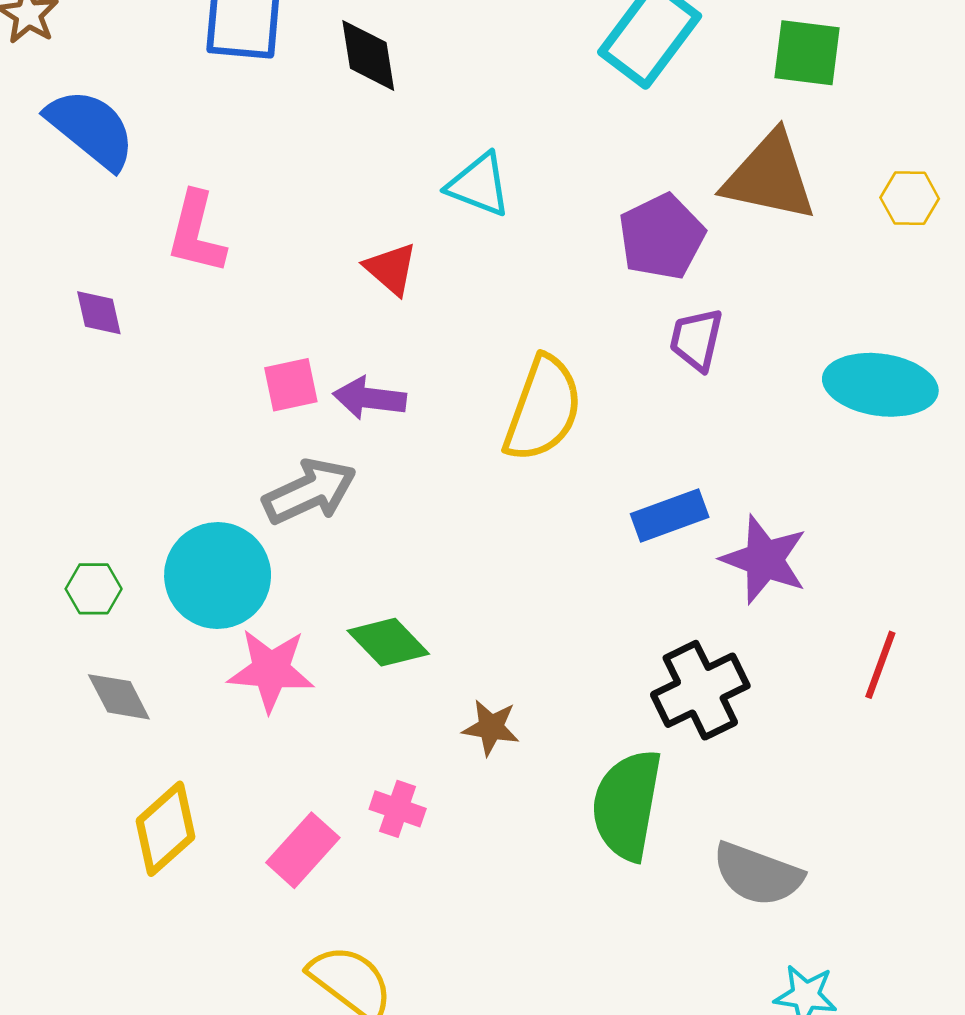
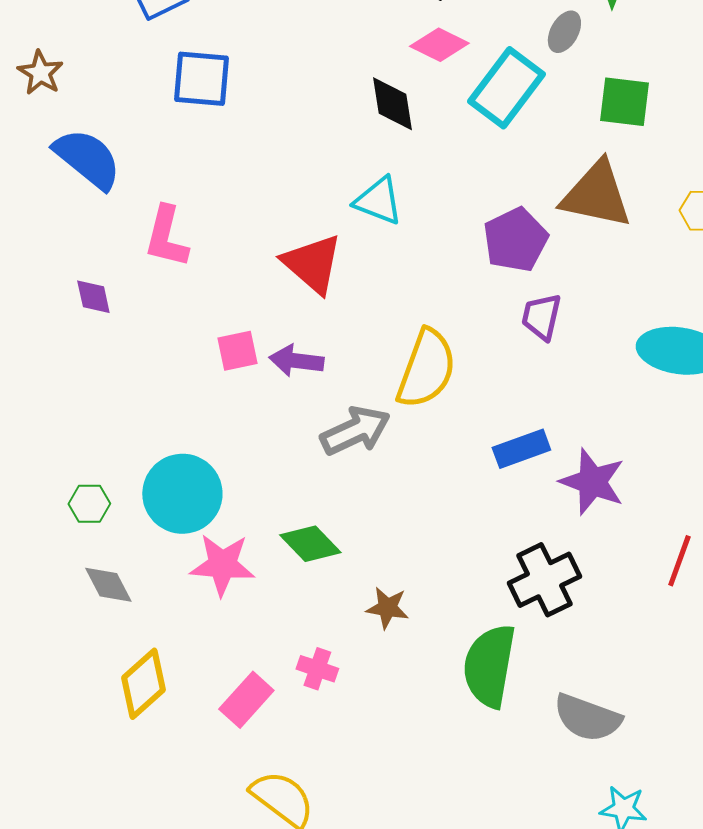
black diamond: (368, 55) -> (392, 104), moved
red triangle: (391, 269) -> (312, 264), size x1.5
gray arrow: (310, 491) -> (355, 431), moved

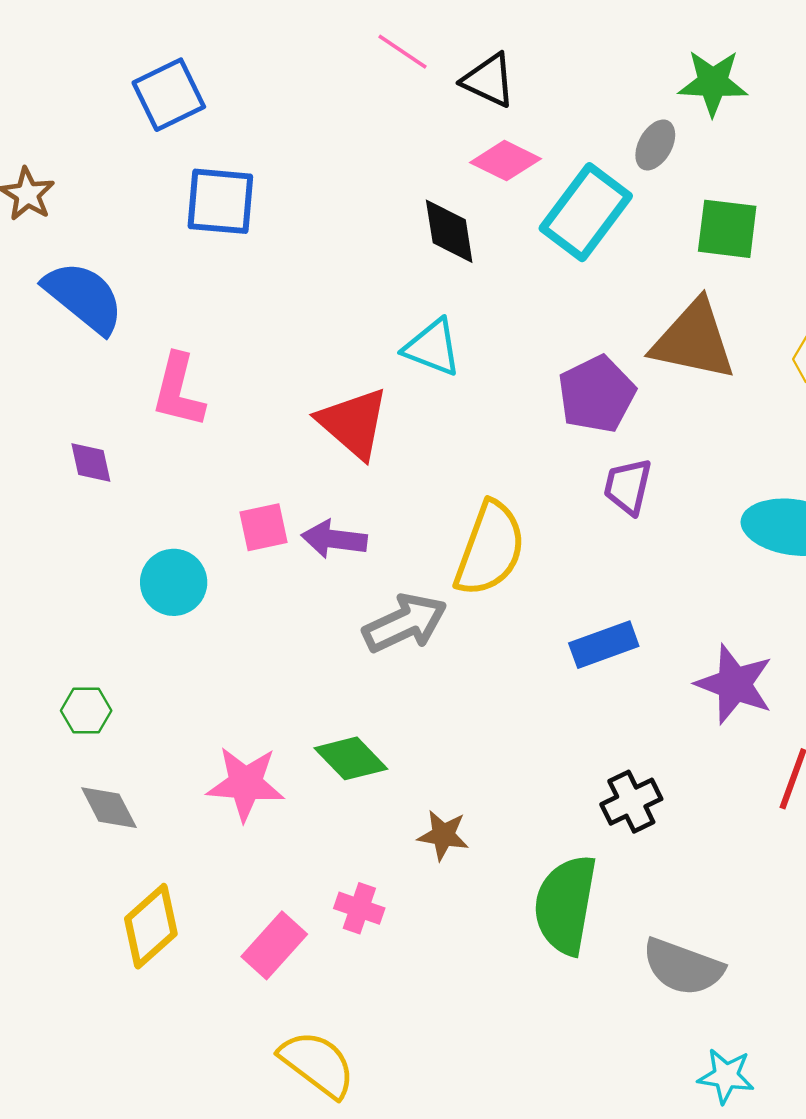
purple star: (592, 482) -> (734, 684), moved
cyan circle: (182, 494) -> (174, 582), moved, size x0.7
black cross: (544, 580) -> (631, 802), size x0.7

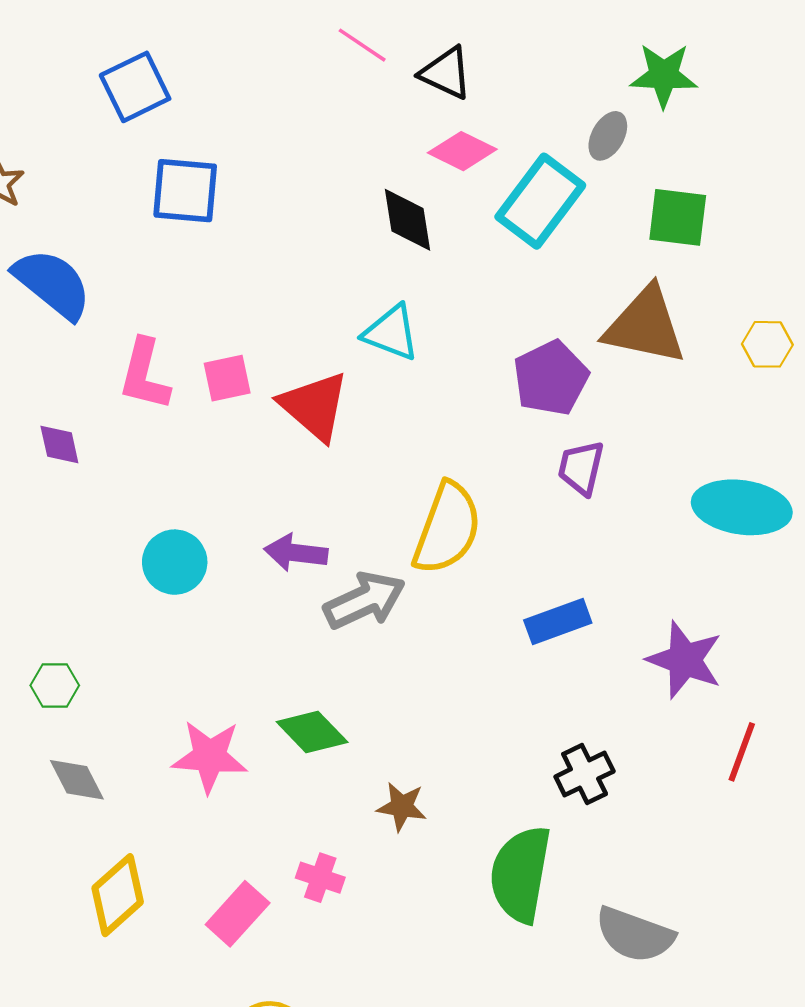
pink square: (263, 527) -> (227, 378), moved
purple arrow: (334, 539) -> (296, 553), moved
cyan circle: (174, 582) -> (175, 562), moved

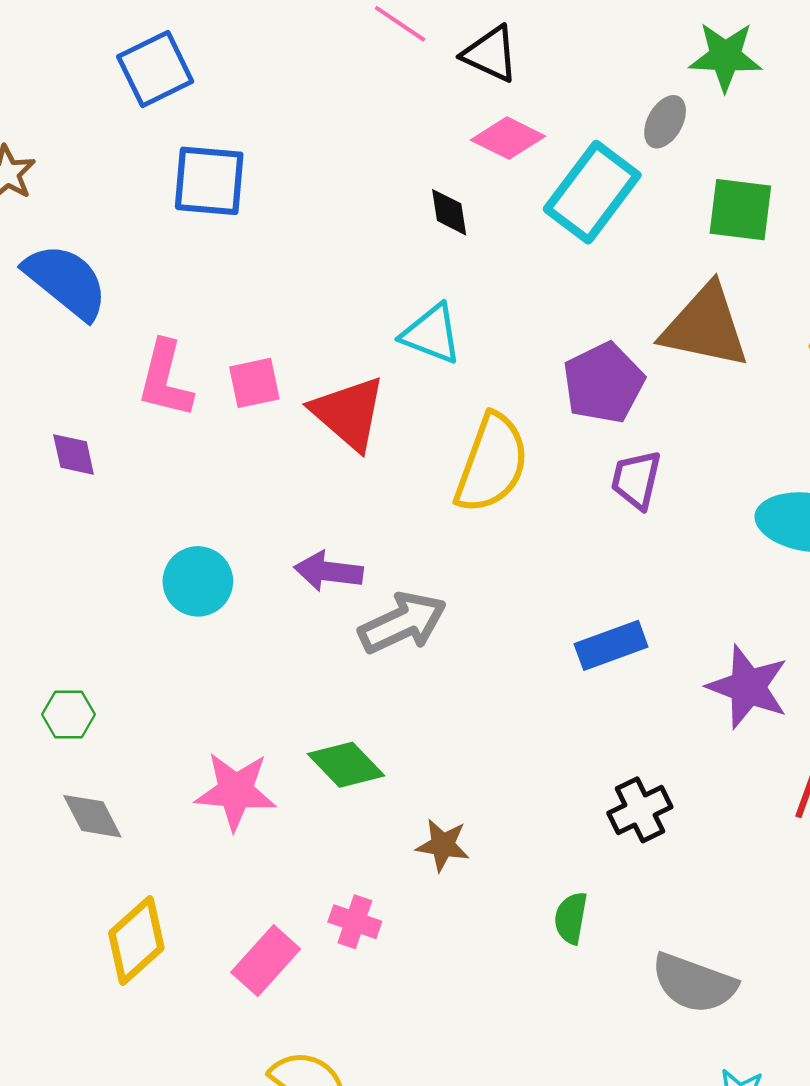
black diamond: (408, 220) -> (449, 212), size x0.7
yellow semicircle: (447, 528) -> (492, 463), moved
green semicircle: (521, 874) -> (571, 918), size x0.5

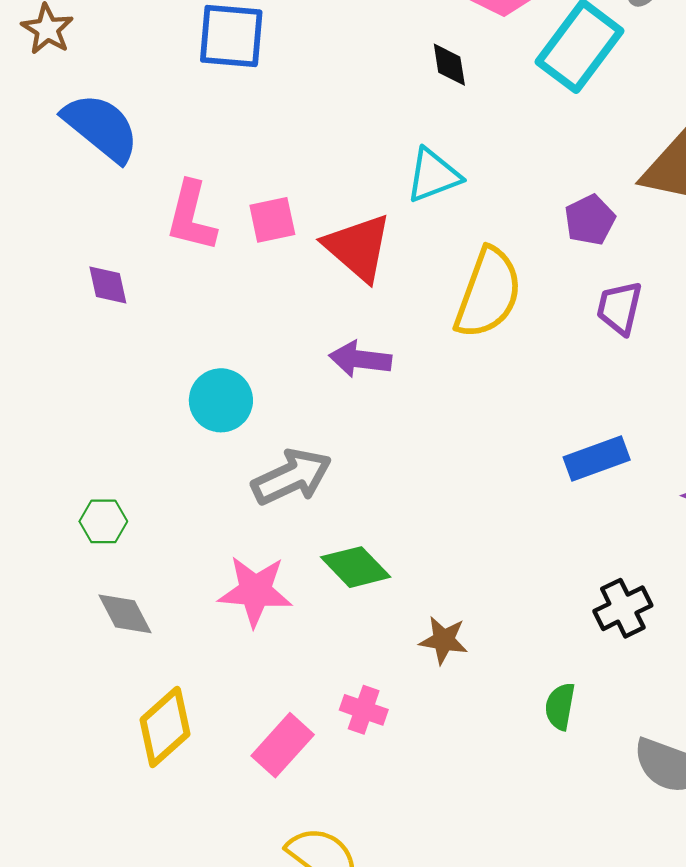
cyan triangle: (431, 334) -> (433, 175), turned -42
purple pentagon: (604, 383) -> (590, 220), size x0.7
purple arrow: (328, 571) -> (360, 359), moved
gray arrow: (403, 623) -> (292, 477), moved

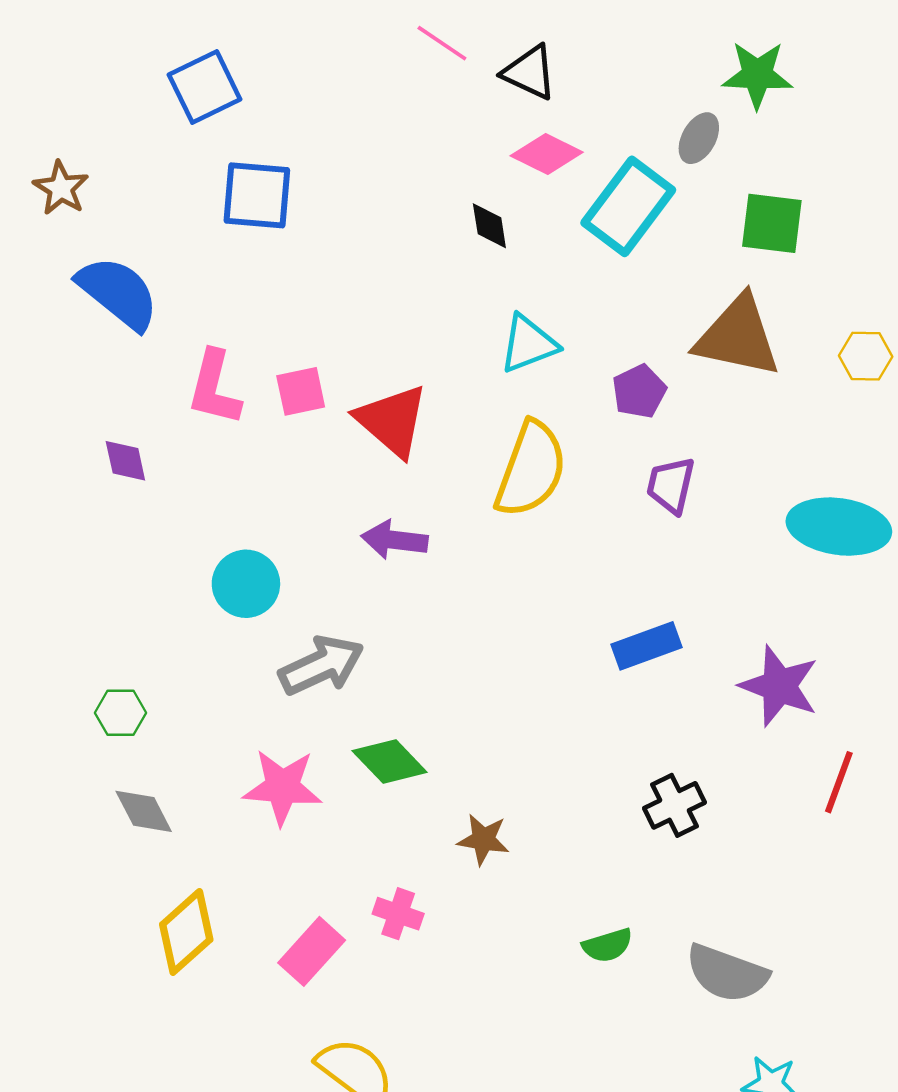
cyan triangle: (433, 175) -> (528, 344), moved
green semicircle: (560, 706) -> (608, 945), moved, turned -117

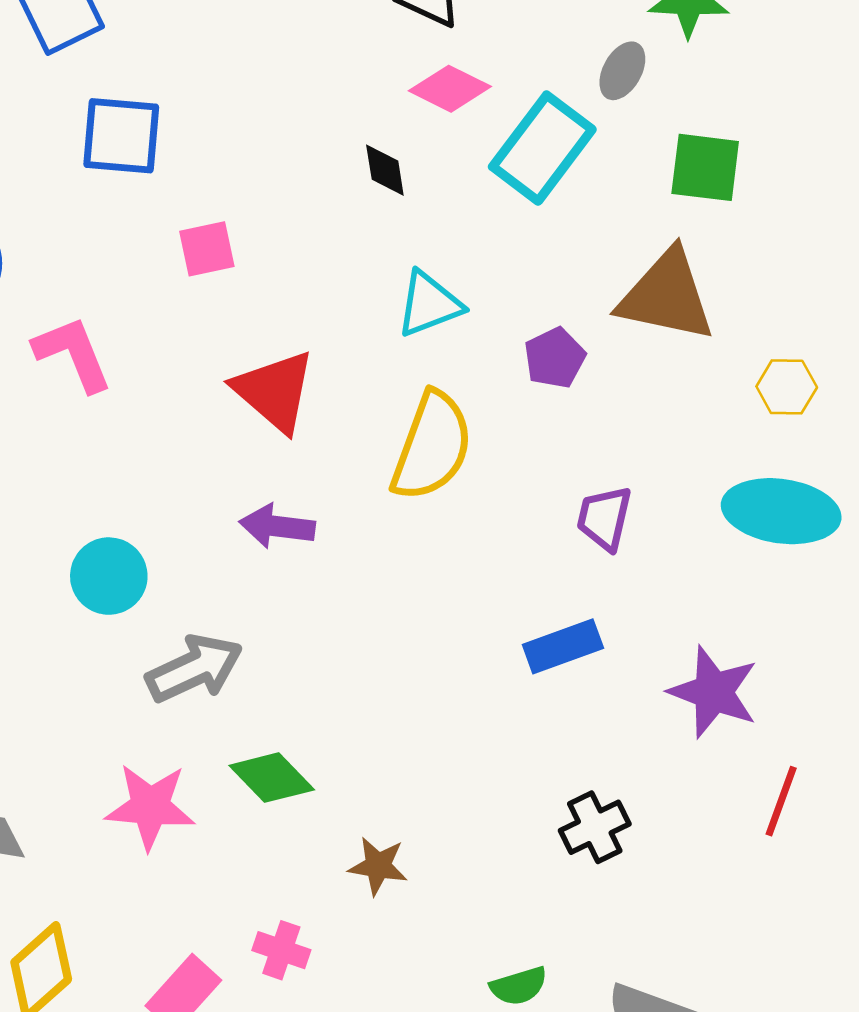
yellow hexagon: (866, 356) -> (787, 387), moved
pink L-shape: (214, 388) -> (73, 354), turned 144
pink square: (301, 391) -> (207, 249), moved
purple trapezoid: (671, 485) -> (604, 518), moved

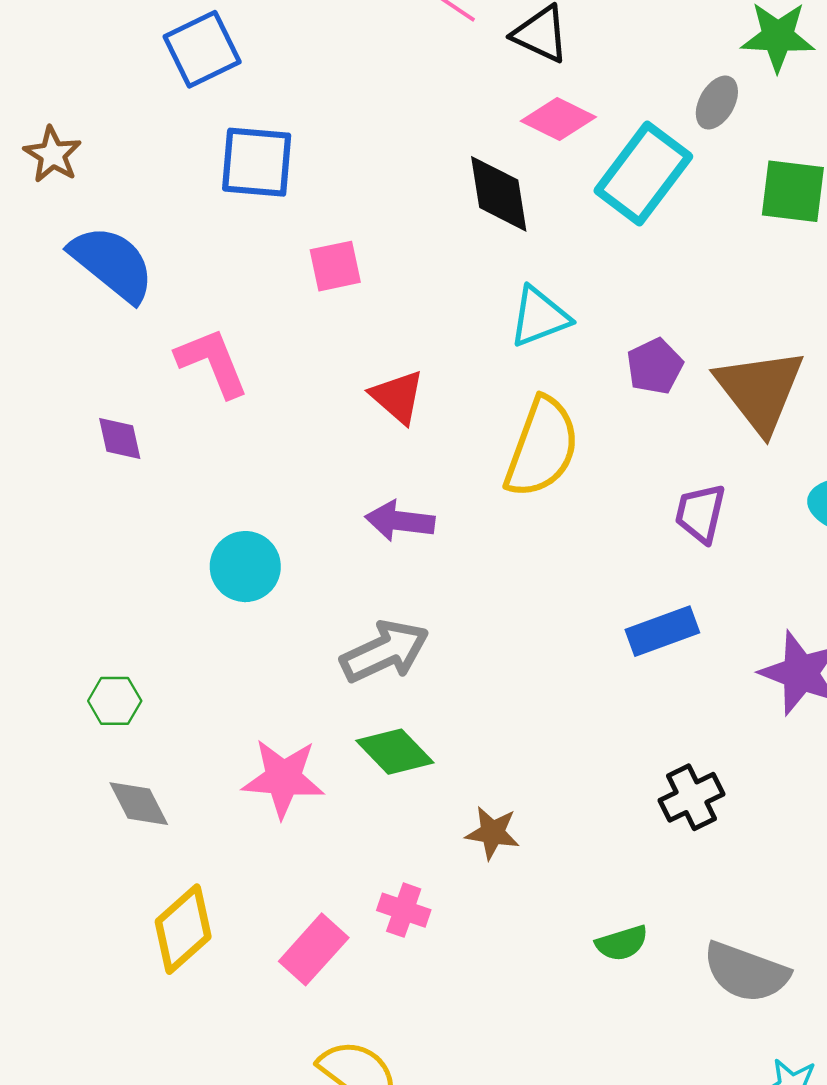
black diamond: (385, 170) -> (499, 194), size x1.6
brown triangle: (667, 296) -> (760, 390), moved, turned 40
red triangle: (274, 391) -> (397, 397), size x0.7
gray arrow: (194, 669) -> (385, 651), moved

